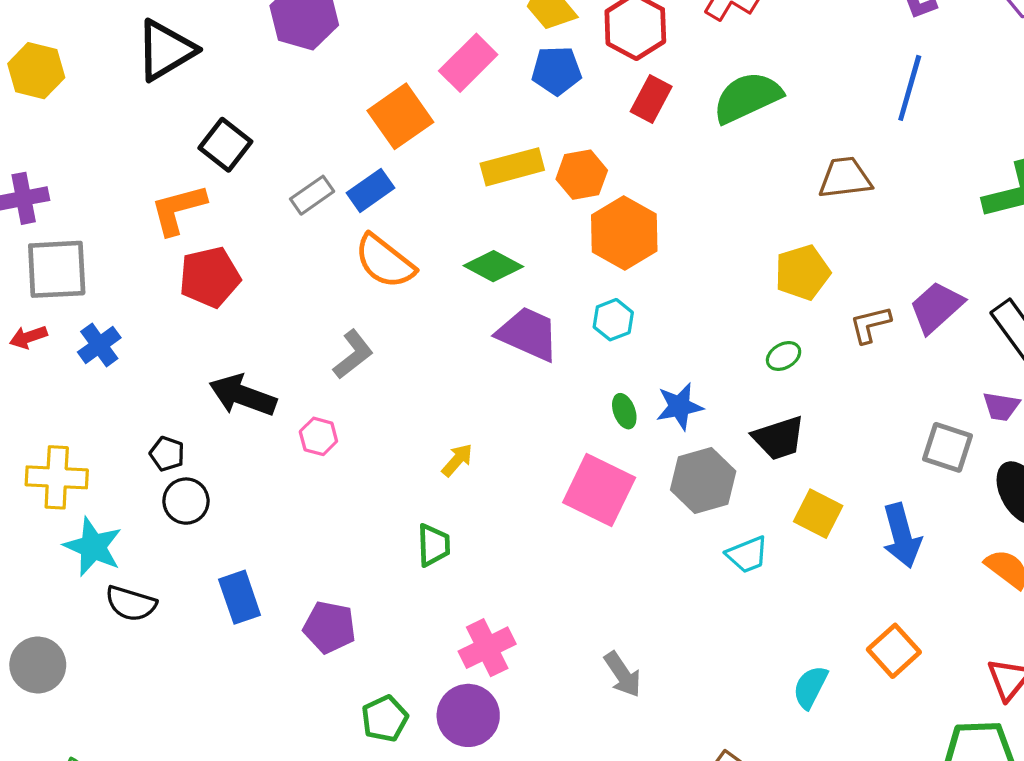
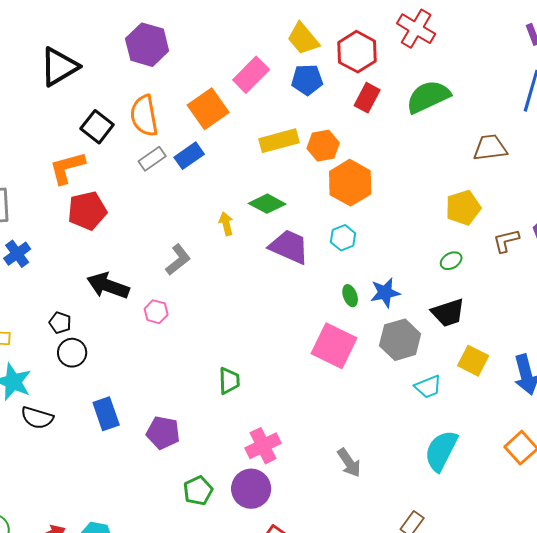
orange semicircle: (385, 261) -> (144, 116), moved, turned 42
yellow arrow: (457, 460) -> (226, 224), moved, turned -55
cyan semicircle: (810, 687) -> (441, 451), moved, size x1.5

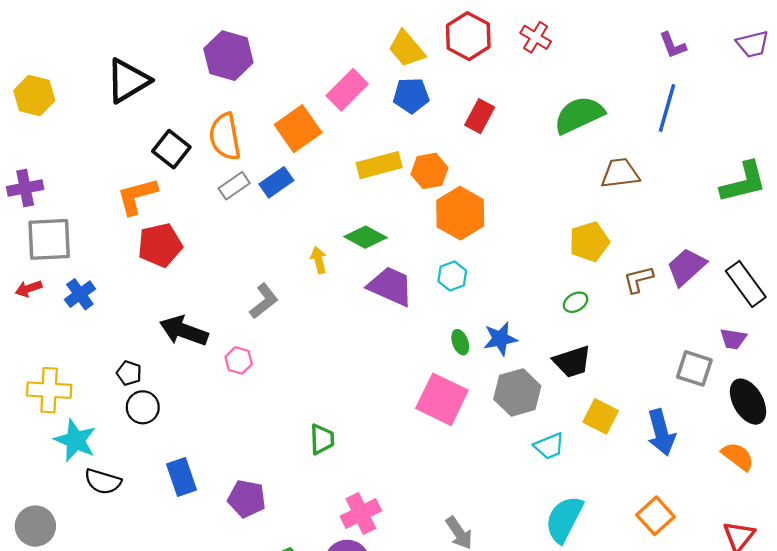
red cross: (416, 29) -> (536, 37), size x0.7
red hexagon: (357, 52) -> (468, 36), moved
green semicircle: (428, 97) -> (579, 115), moved

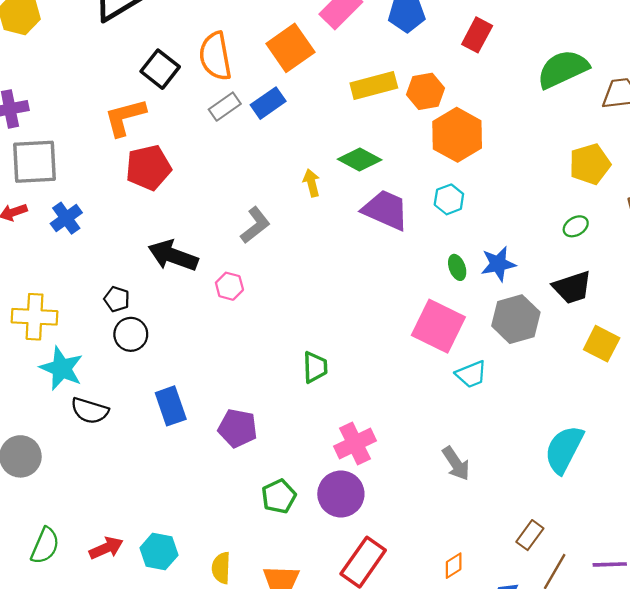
green semicircle: (579, 115) -> (563, 69), moved
cyan trapezoid: (549, 446) -> (471, 374), moved

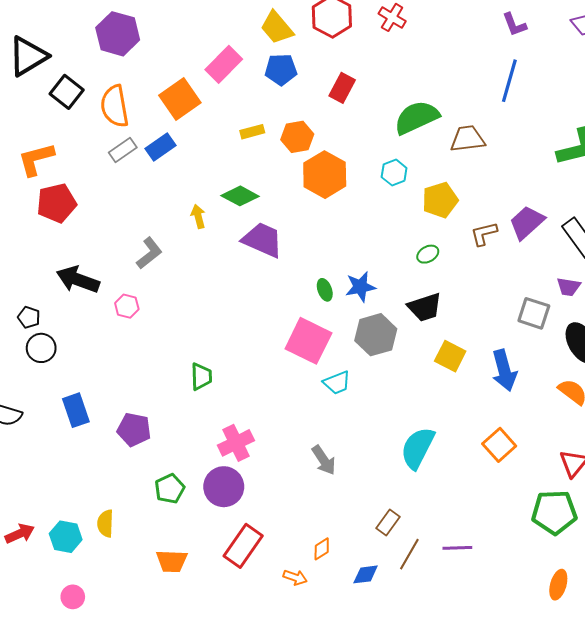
black square: (160, 69) -> (67, 92), moved
yellow rectangle: (374, 85) -> (252, 132), size x0.6
cyan hexagon: (449, 199) -> (394, 173), moved
yellow semicircle: (221, 568) -> (105, 523), moved

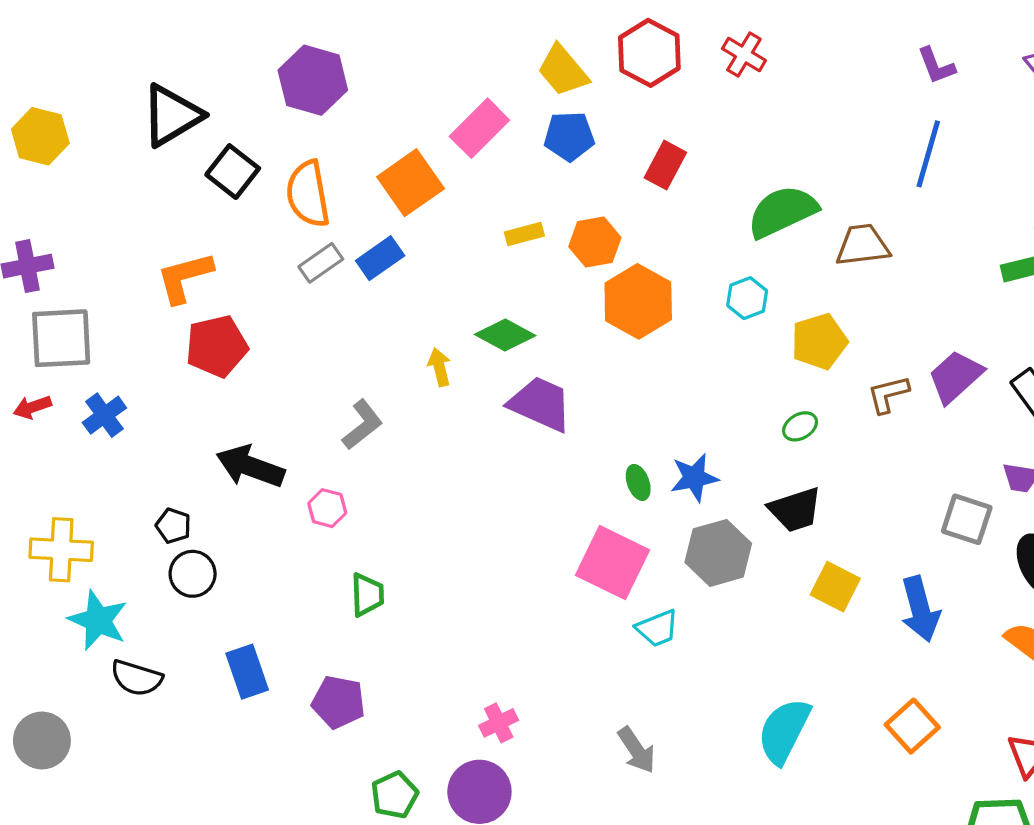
green trapezoid: (201, 377) -> (367, 595), moved
pink cross: (236, 443) -> (499, 723), size x0.7

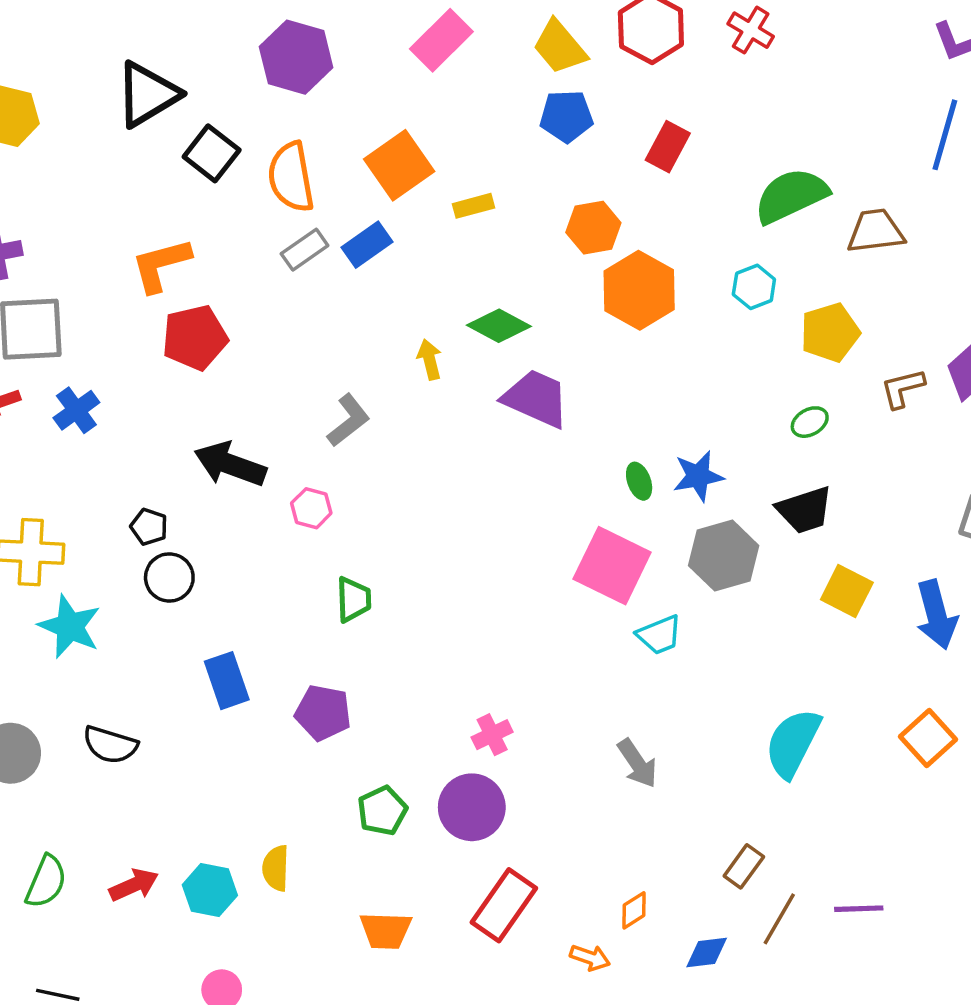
pink rectangle: (479, 128) -> (441, 40), moved
yellow rectangle: (524, 234) -> (473, 206), moved
black semicircle: (136, 678) -> (110, 745), moved

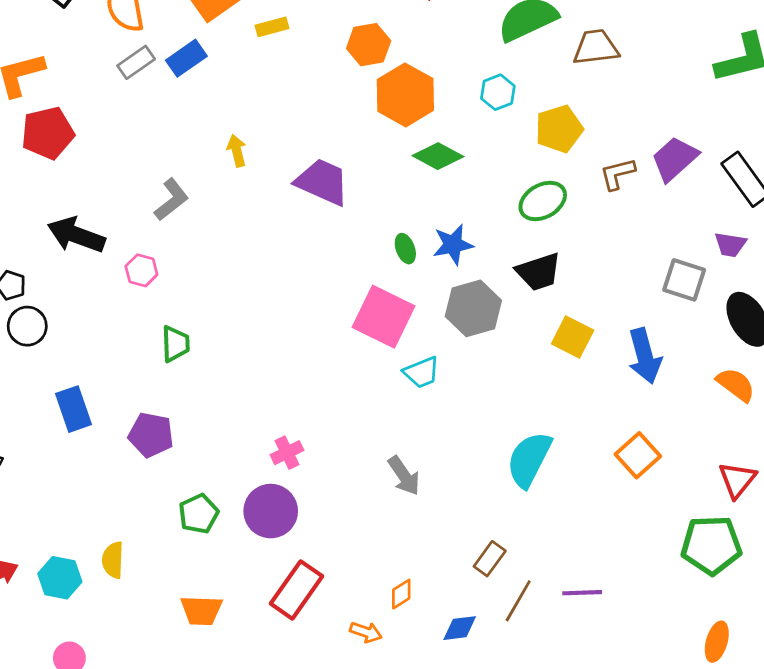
green diamond: (499, 326) -> (438, 156), moved
green ellipse: (810, 422) -> (543, 201), size x1.6

